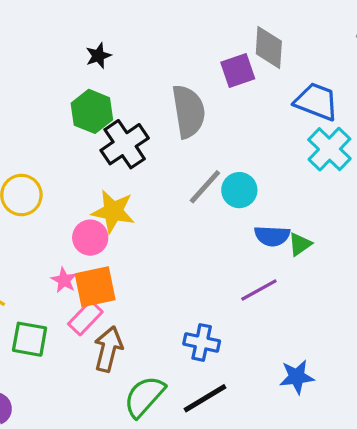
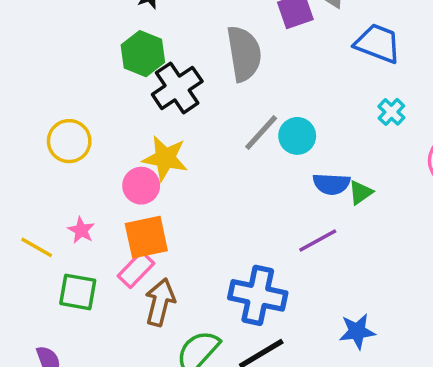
cyan cross: (329, 149) -> (391, 112), moved, size x0.6
pink star: (64, 280) -> (81, 230), moved
blue cross: (202, 342) -> (258, 295), size x1.5

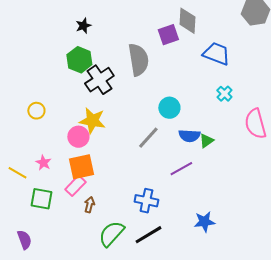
gray line: (261, 132) -> (148, 138), moved
yellow circle: (69, 141) -> (36, 111), size x0.7
blue cross: (258, 295) -> (146, 201), size x0.7
brown arrow: (160, 302) -> (89, 205), size x0.6

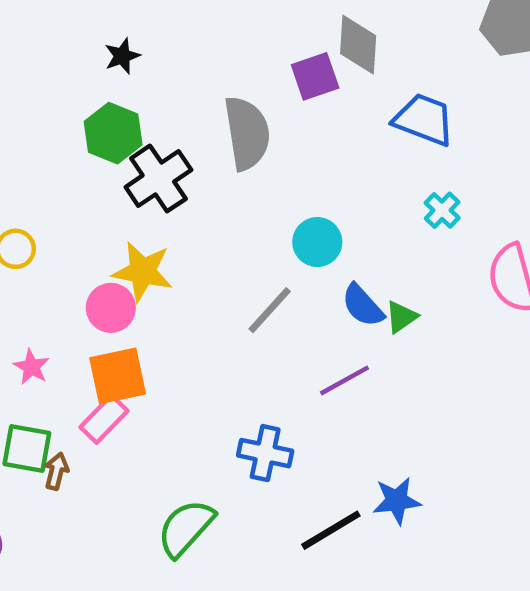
blue semicircle: (189, 136) -> (363, 306), turned 45
brown arrow: (89, 205) -> (56, 471), moved
black line: (148, 235) -> (331, 530), moved

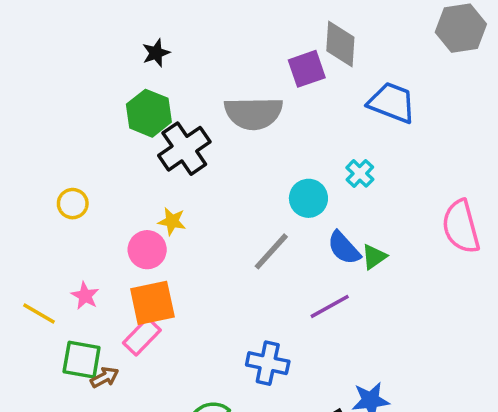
gray semicircle: (247, 133) -> (254, 113), turned 98
cyan cross: (442, 210) -> (360, 173), moved
yellow star: (143, 272) -> (172, 221), size x0.6
brown arrow: (56, 471) -> (105, 377), turned 48

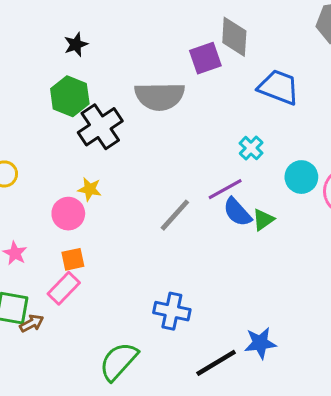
cyan circle: (308, 198) -> (301, 177), moved
orange square: (152, 303) -> (73, 259), size x0.6
purple line: (330, 306) -> (225, 189), moved

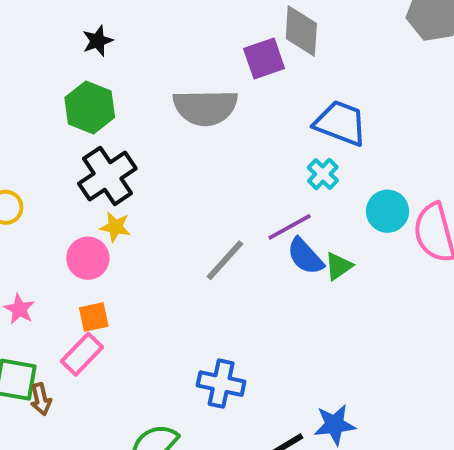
blue trapezoid: (279, 87) -> (340, 123), moved
black cross: (100, 127) -> (107, 176), moved
brown arrow: (32, 323) -> (41, 399), turned 105

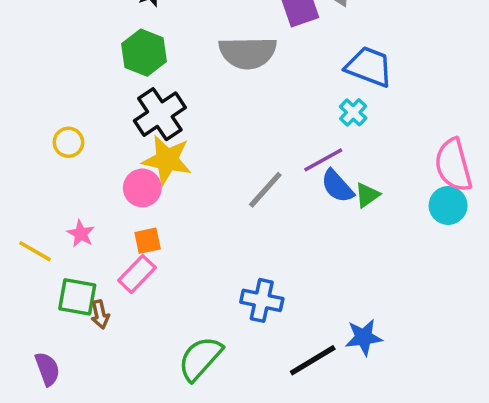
cyan circle: (387, 211) -> (448, 206), moved
yellow star: (115, 227) -> (167, 160), size x1.8

